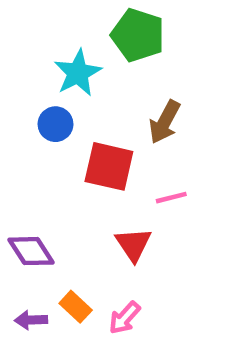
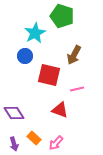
red triangle: (133, 244) -> (60, 110), turned -36
purple arrow: (31, 320) -> (14, 144), turned -104

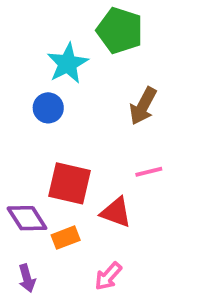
red square: (49, 75) -> (70, 183), moved
orange rectangle: (34, 138) -> (66, 238), moved, turned -64

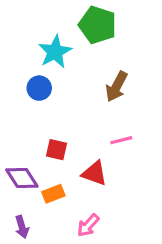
red square: (70, 183) -> (57, 150), size x0.6

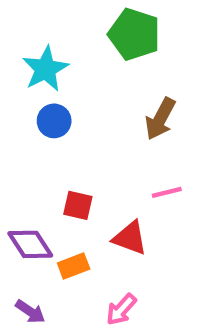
cyan star: (55, 52) -> (45, 69), moved
purple arrow: (22, 227) -> (30, 312), turned -40

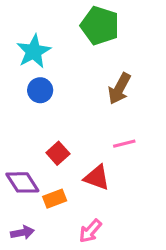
red square: (78, 205) -> (58, 153), turned 35
purple arrow: (30, 312) -> (22, 233), turned -45

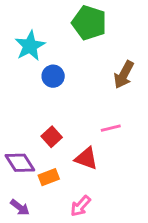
brown arrow: (119, 89) -> (124, 75), moved
blue circle: (40, 90) -> (53, 76), moved
purple arrow: (22, 233) -> (20, 207), turned 48

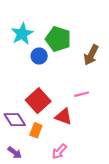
green pentagon: (89, 23) -> (58, 39), moved
red square: (52, 137) -> (38, 101), size x1.6
orange rectangle: (49, 177) -> (36, 130), turned -48

